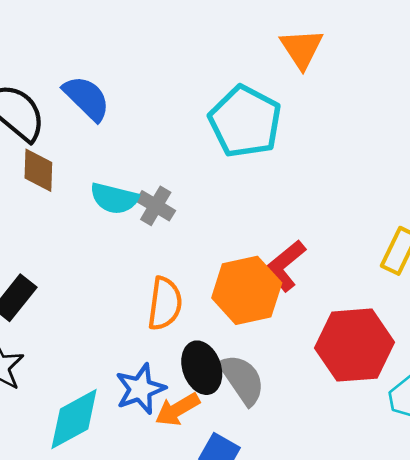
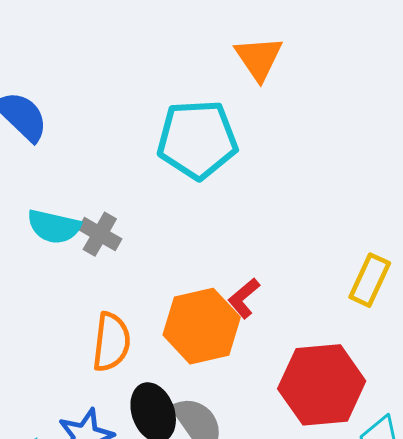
cyan pentagon: (245, 121) -> (197, 140), turned -30
red L-shape: (285, 266) -> (244, 298), size x0.7

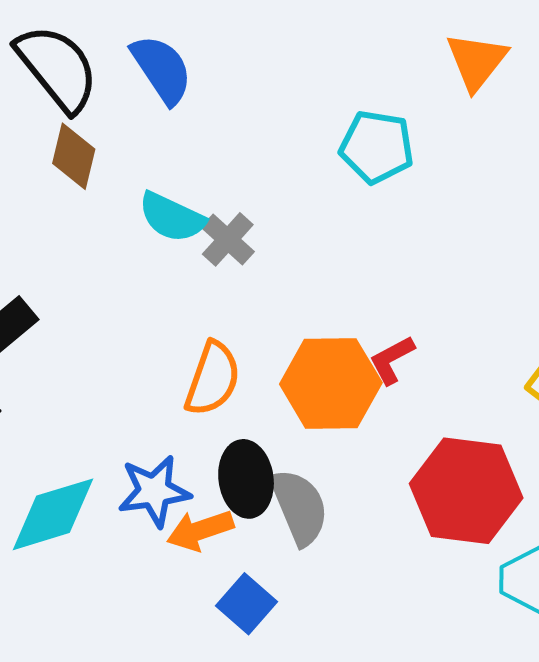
cyan pentagon: (197, 140) -> (377, 147), size x0.7

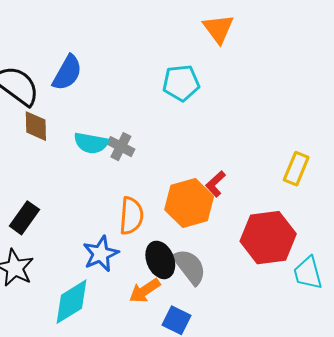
blue semicircle: (162, 69) -> (67, 73), turned 78
blue star: (154, 491) -> (101, 254), moved

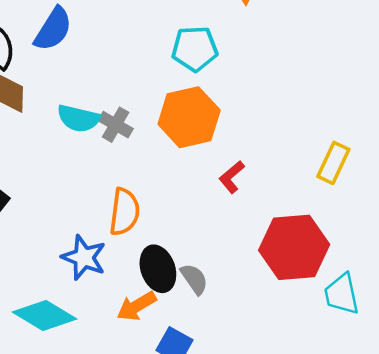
orange hexagon: (189, 203) -> (189, 117), moved
blue star: (101, 254) -> (84, 257), turned -30
gray semicircle: (190, 267) -> (194, 279), size x0.7
cyan diamond: (72, 302) -> (44, 316), turned 60

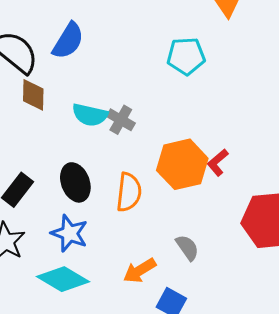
orange hexagon: (189, 117) -> (182, 164), moved
blue star: (84, 257) -> (69, 233), moved
black ellipse: (158, 269) -> (75, 182), moved

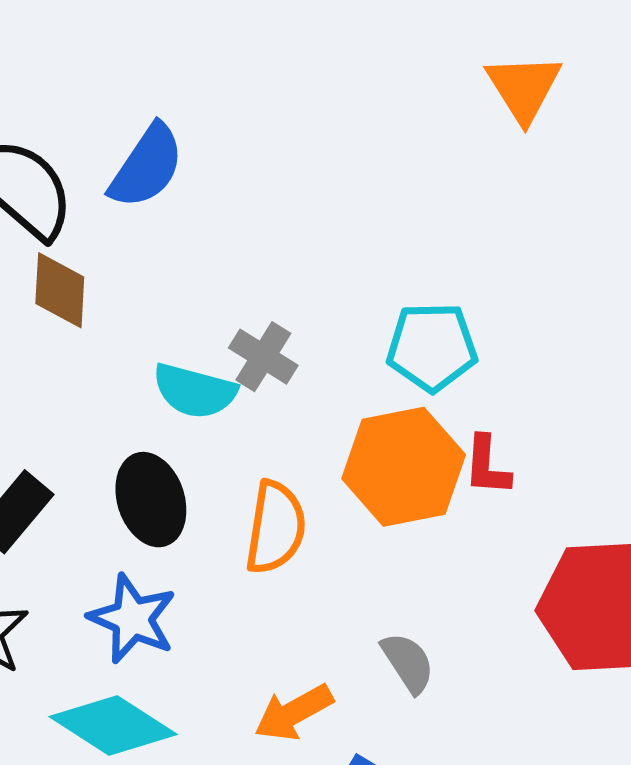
cyan pentagon: (186, 56) -> (432, 347), moved
cyan semicircle: (90, 115) -> (195, 391), moved
red L-shape: (218, 163) -> (487, 466), turned -48

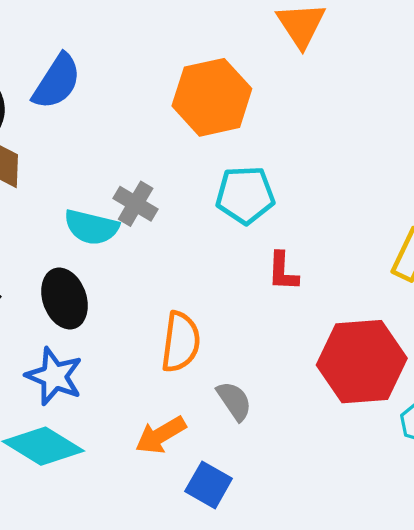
orange hexagon: (404, 467) -> (212, 97), moved
orange semicircle: (276, 527) -> (181, 342), moved

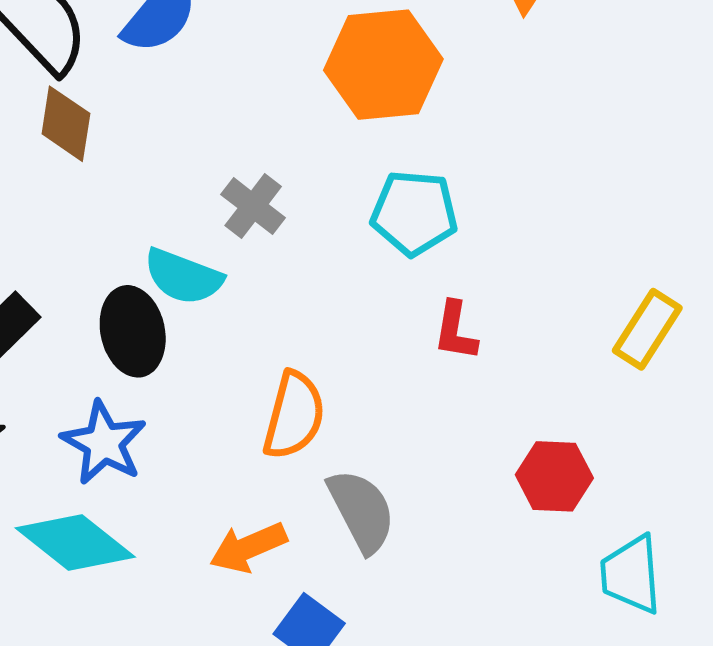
cyan semicircle: (91, 227) -> (183, 277), moved
red hexagon: (362, 362) -> (554, 476), size x0.6
gray semicircle: (234, 401) -> (362, 511), size x1.4

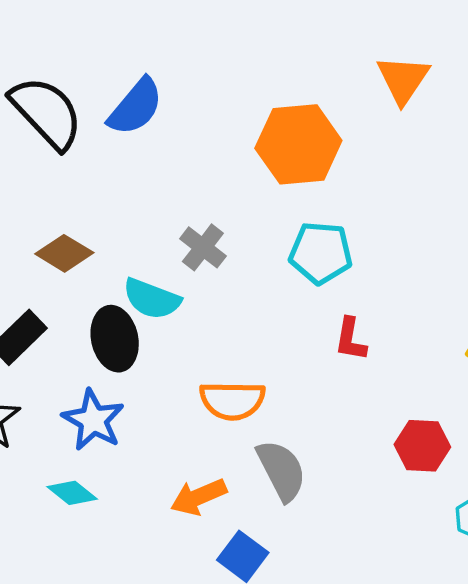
brown diamond: (66, 124) -> (64, 253), moved, turned -68
orange semicircle: (294, 415) -> (232, 400), turned 76
cyan diamond: (75, 543) -> (72, 493), size x0.6

